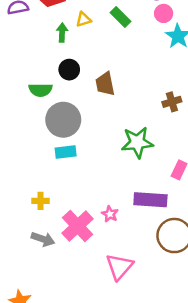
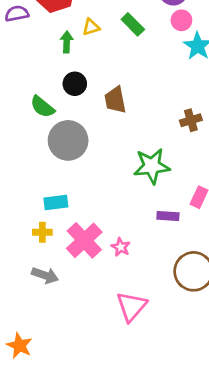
green semicircle: (41, 90) -> (42, 107), turned 40
cyan rectangle: (66, 152) -> (56, 203), moved
purple rectangle: (150, 200) -> (168, 216), moved, size x0.6
pink cross: (78, 226) -> (84, 240), moved

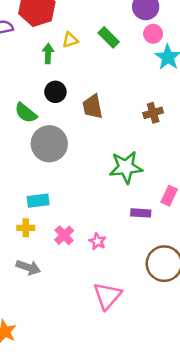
brown cross: (191, 120) -> (153, 113), moved
pink cross: (84, 240) -> (64, 235), size x0.6

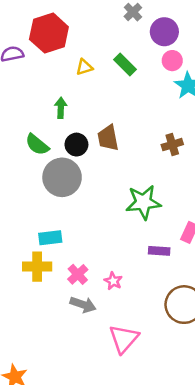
green arrow: (48, 54) -> (61, 108), moved
black circle: (55, 92) -> (76, 145), moved
yellow cross: (26, 228) -> (37, 267), size x1.5
gray arrow: (28, 267) -> (83, 305), moved

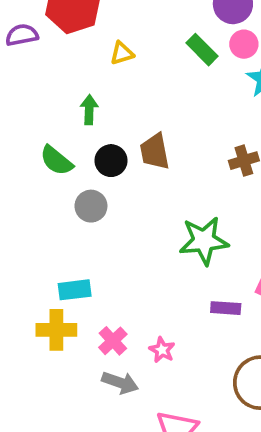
green rectangle: (125, 65) -> (202, 50), moved
gray circle: (62, 177) -> (91, 206), size x0.6

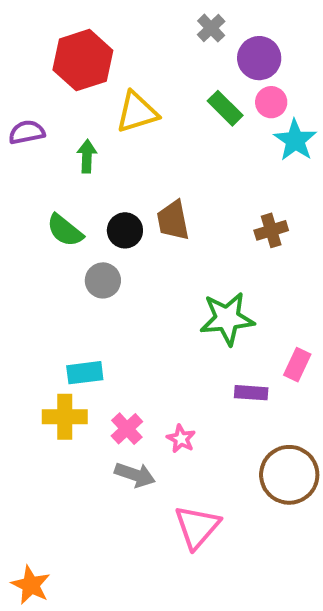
purple semicircle: (22, 35) -> (27, 132), moved
yellow triangle: (122, 53) -> (137, 112), size x1.6
green arrow: (89, 110) -> (87, 156), moved

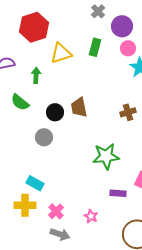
green rectangle: (225, 108) -> (95, 47), moved, turned 60
green semicircle: (65, 230) -> (20, 102), moved
cyan rectangle: (85, 373) -> (35, 183), turned 36
pink star: (181, 439) -> (91, 216), moved

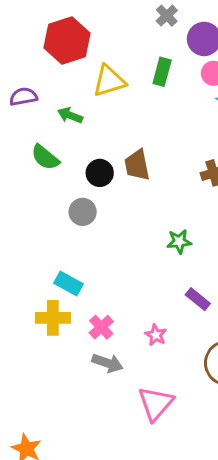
green arrow: (36, 75) -> (70, 115), turned -70
green star: (106, 156) -> (179, 241), size x0.6
purple rectangle: (118, 193) -> (198, 299), turned 35

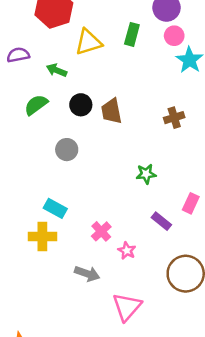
green semicircle: (45, 157) -> (36, 105), turned 105
black circle: (100, 173) -> (81, 105), moved
pink cross: (101, 327) -> (101, 231), moved

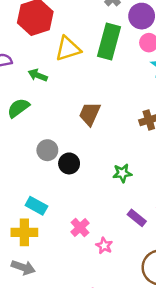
green rectangle: (132, 34) -> (109, 41), size x1.6
black circle: (81, 105) -> (69, 163), moved
brown trapezoid: (111, 111) -> (90, 114), turned 35
gray arrow: (87, 274) -> (23, 267), moved

